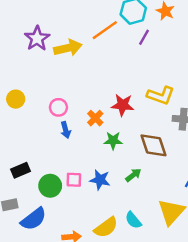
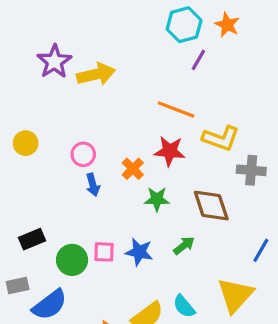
orange line: (105, 30) -> (176, 110), moved, turned 56

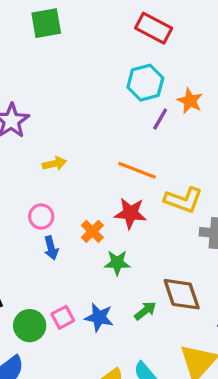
orange star: (227, 25) -> (190, 101), moved
yellow arrow: (96, 74) -> (54, 164), moved, size x0.6
brown diamond: (211, 206) -> (182, 294), moved
pink square: (104, 252) -> (63, 317), turned -30

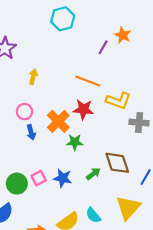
cyan hexagon: (145, 83) -> (63, 19), moved
yellow arrow: (54, 164) -> (33, 77), turned -64
orange cross: (92, 231) -> (58, 121), size x1.5

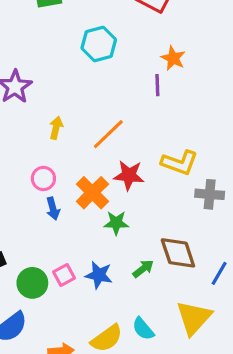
orange star: (123, 35) -> (173, 58), moved
purple line: (103, 47) -> (157, 85), turned -32
orange line: (88, 81) -> (108, 134), moved, turned -65

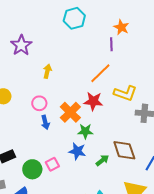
orange line: (108, 134) -> (100, 73), moved
blue star: (99, 275) -> (77, 151), moved

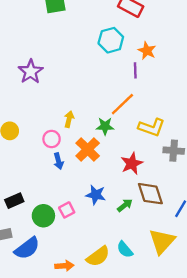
cyan hexagon: (74, 18) -> (111, 40), moved
yellow arrow: (47, 71) -> (69, 119), moved
red star: (93, 101) -> (132, 163), moved, turned -30
green star: (85, 131) -> (105, 126), moved

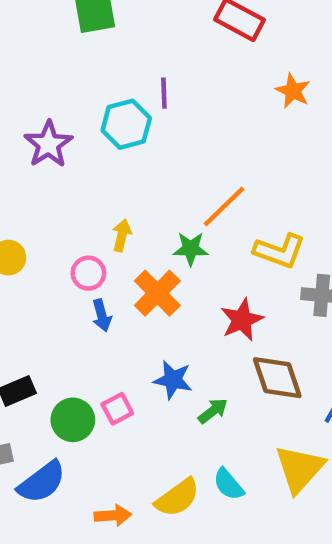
cyan hexagon: (111, 40) -> (126, 124), moved
orange star: (147, 51) -> (293, 91), moved
purple line: (135, 70) -> (164, 93), moved
green arrow: (125, 205) -> (213, 411), moved

